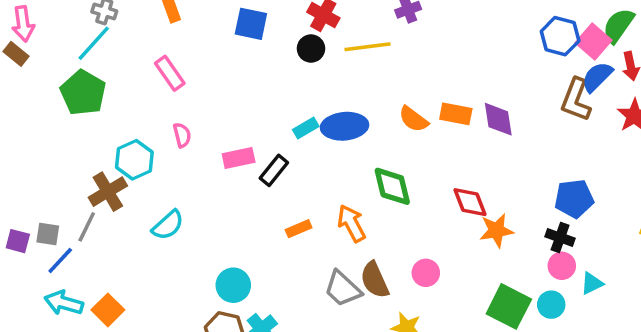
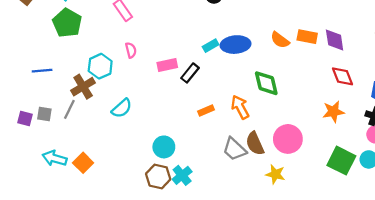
red diamond: (470, 202) -> (343, 76), moved
blue line: (60, 260) -> (42, 71), moved, turned 42
pink circle: (426, 273) -> (288, 139), size x1.6

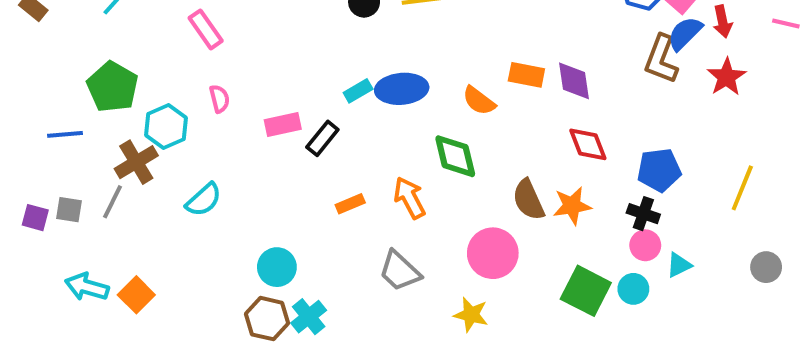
green pentagon: (67, 23) -> (113, 87), moved
orange semicircle: (280, 40) -> (479, 101), moved
brown semicircle: (255, 144) -> (528, 200), moved

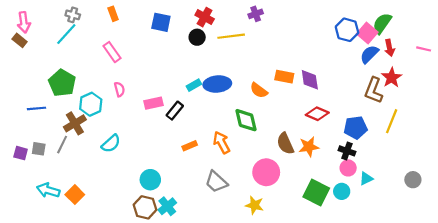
brown L-shape: (661, 59) -> (374, 90), moved
red diamond: (588, 144) -> (317, 114), turned -45
yellow line: (742, 188) -> (392, 121), moved

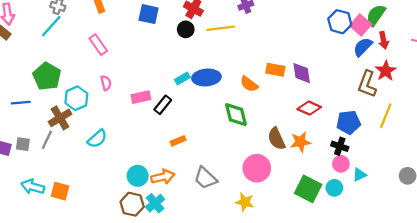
orange arrow: (222, 142) -> (163, 177), moved, turned 105
orange square: (75, 195) -> (60, 191), turned -30

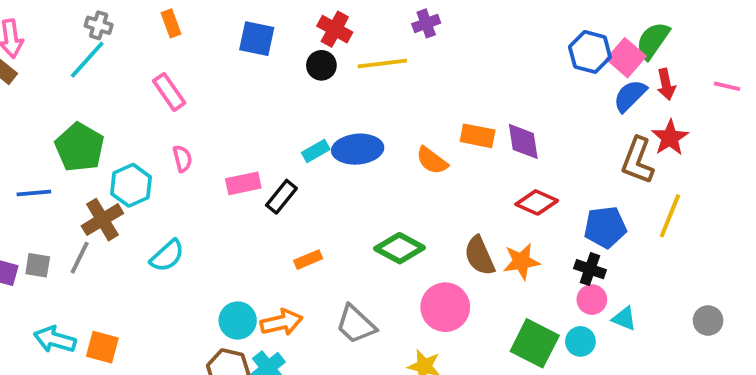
green diamond: (236, 115) -> (400, 248), moved, turned -48
cyan triangle: (359, 175) -> (624, 319), turned 48

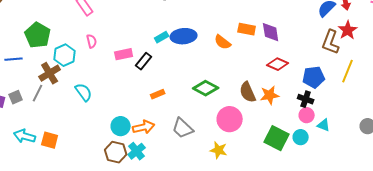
cyan semicircle: (167, 256) -> (84, 92), turned -84
gray square: (38, 265) -> (16, 97), turned -32

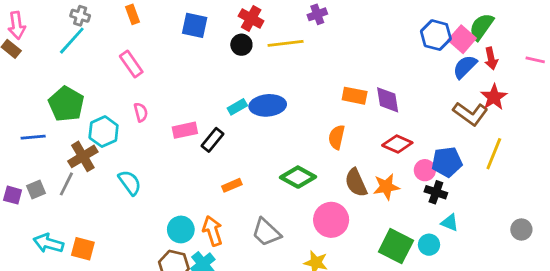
orange semicircle: (223, 42) -> (337, 137), moved, turned 66
brown L-shape: (331, 42) -> (470, 114), turned -75
pink circle: (307, 115) -> (425, 170), moved
cyan triangle: (324, 125) -> (450, 223), moved
orange arrow: (144, 127) -> (213, 231), turned -95

